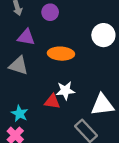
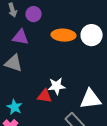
purple circle: (50, 12) -> (34, 14), moved
orange ellipse: (61, 54) -> (64, 35), moved

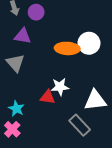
orange ellipse: (64, 35) -> (67, 48), moved
white circle: (92, 35) -> (89, 43), moved
gray triangle: (14, 63) -> (15, 63), turned 30

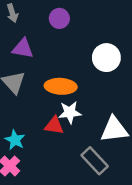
purple circle: (36, 12) -> (59, 18), moved
orange ellipse: (67, 48) -> (61, 86), moved

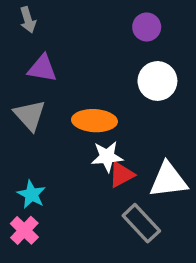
purple circle: (59, 18) -> (147, 27), moved
red triangle: (54, 126) -> (121, 175), moved, turned -36

